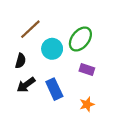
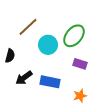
black semicircle: (21, 61) -> (10, 56), moved
blue rectangle: (54, 89) -> (50, 82), turned -54

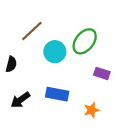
purple rectangle: (80, 64) -> (102, 73), moved
black arrow: (24, 78) -> (20, 100), moved

